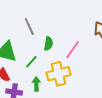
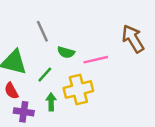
green semicircle: (48, 44) -> (66, 52), turned 96
pink line: (73, 50) -> (96, 60), turned 42

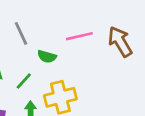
pink line: (96, 60) -> (79, 36), moved

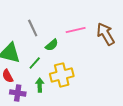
green semicircle: (47, 57) -> (52, 45), turned -56

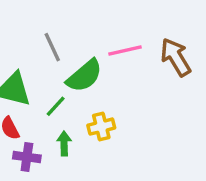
green semicircle: (52, 45) -> (84, 76), size x1.6
yellow cross: (62, 75) -> (101, 127), size x0.7

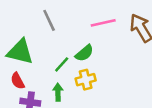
green semicircle: (84, 76) -> (84, 53), moved, size x0.7
green line: (56, 106) -> (62, 64), moved

